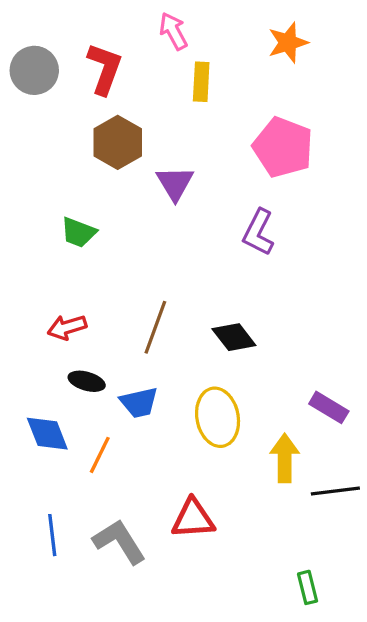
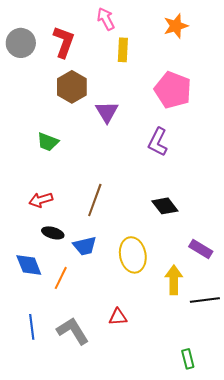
black diamond: (234, 337) -> (165, 206), moved
red triangle: (193, 519) -> (118, 317), size x0.7

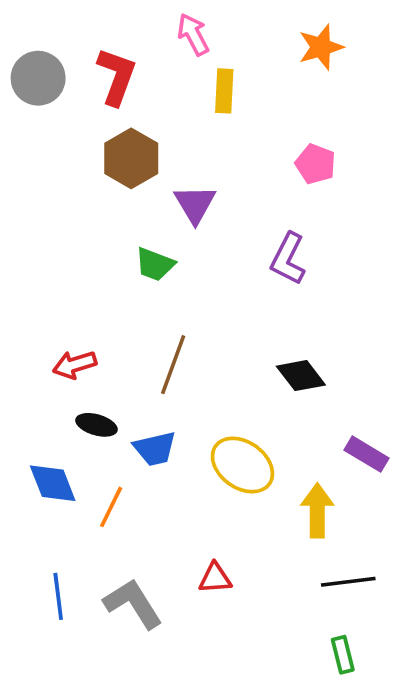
pink pentagon: (173, 90) -> (315, 164), size x0.6
green trapezoid: (48, 142) -> (155, 264), moved
yellow ellipse: (133, 255) -> (242, 465), turned -44
black line: (205, 300) -> (348, 582), moved

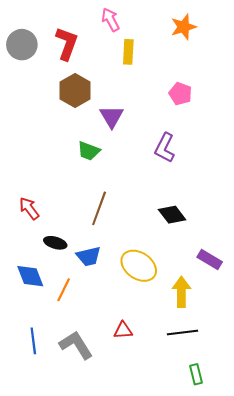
red arrow: (75, 365) -> (29, 208), moved, turned 70
black line: (348, 582) -> (183, 332), moved

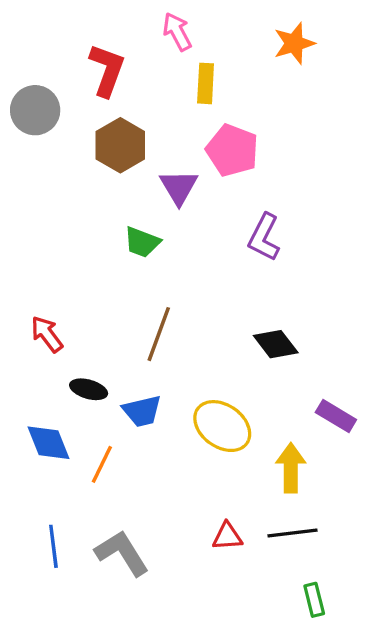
gray circle: (22, 45) -> (35, 110), moved
pink pentagon: (180, 94) -> (232, 150), moved, size x1.4
red triangle: (123, 330) -> (227, 536), moved

